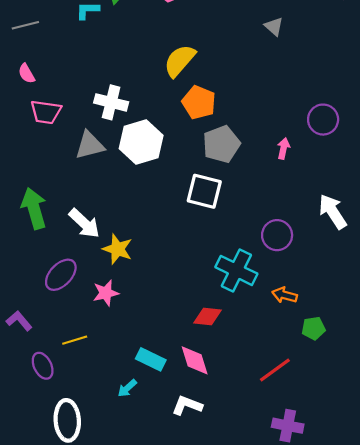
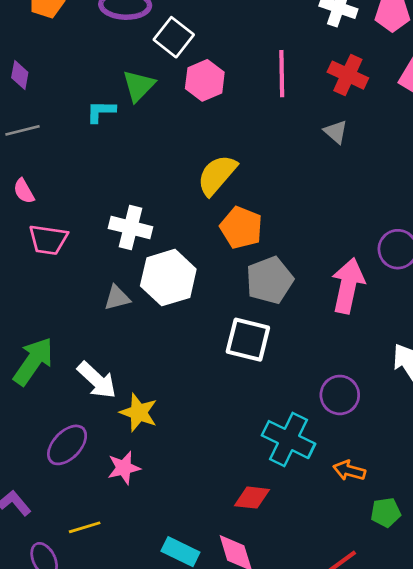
gray triangle: (90, 145) -> (117, 298), moved, size x0.7
pink arrow: (283, 148) -> (348, 286), size x2.0
green arrow: (34, 208) -> (33, 361), turned 51

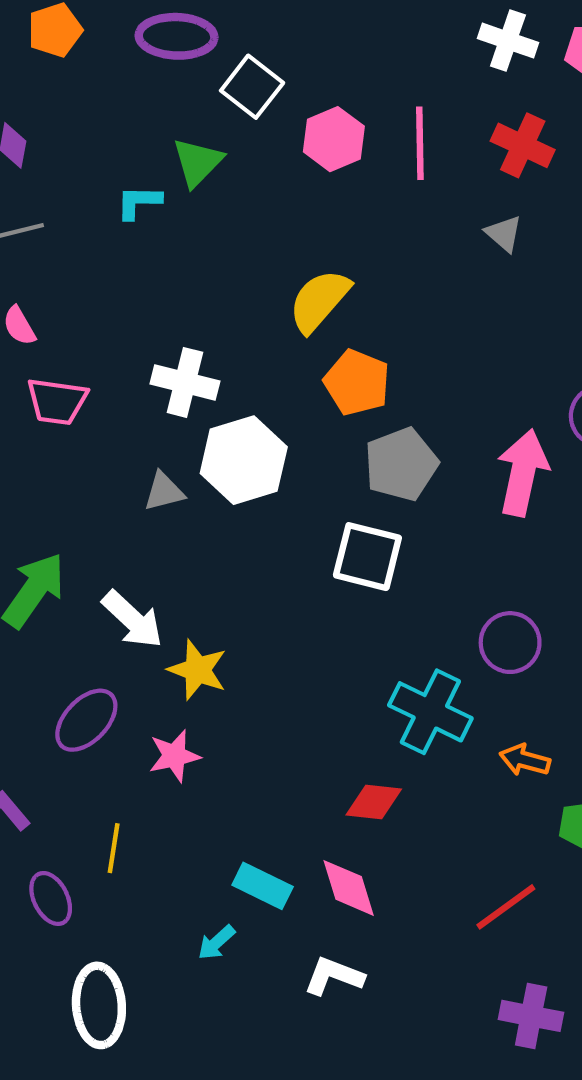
pink hexagon: (205, 80) -> (334, 139), moved
yellow line: (85, 527) -> (114, 848), turned -64

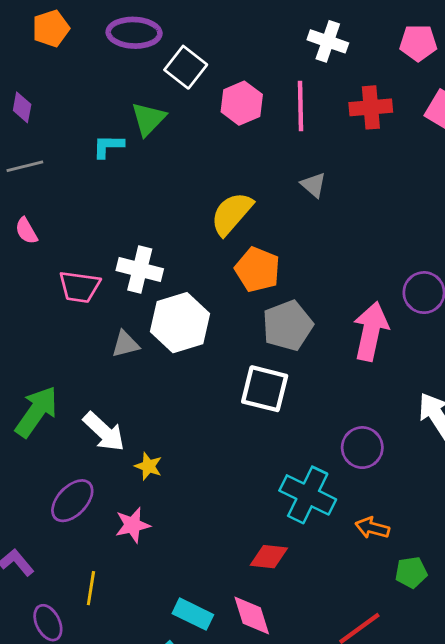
white cross: (508, 41) -> (328, 41), moved
red cross: (523, 145) -> (371, 107), turned -30
gray triangle: (504, 234) -> (313, 185), moved
pink trapezoid: (57, 401) -> (79, 287), moved
yellow star: (198, 670) -> (148, 466), size x0.7

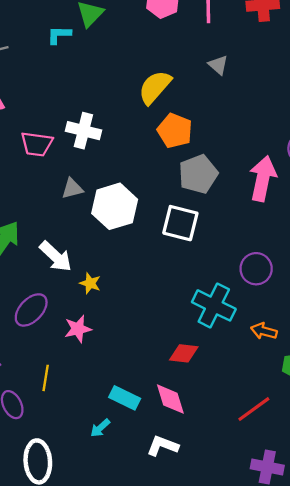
white hexagon: (180, 323) -> (115, 206), moved

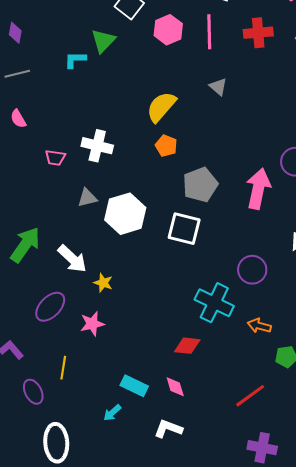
orange pentagon: (175, 131) -> (166, 146), moved, size x0.7
pink trapezoid: (37, 144) -> (55, 158), size x0.7
pink diamond: (170, 399) -> (175, 387), size x0.7

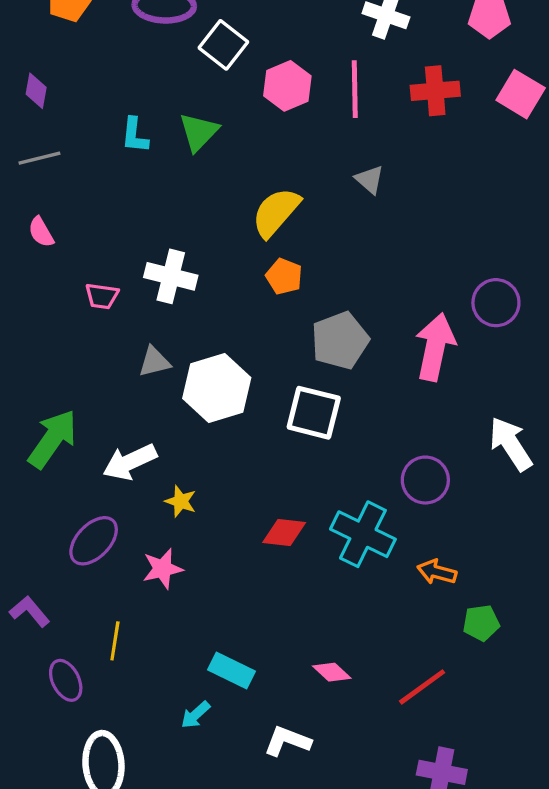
green triangle: (103, 41) -> (199, 132), moved
cyan L-shape: (75, 60) -> (135, 135), turned -85
white arrow: (72, 259) -> (130, 462), turned 112
red diamond: (187, 346) -> (284, 533), moved
pink diamond: (175, 387) -> (332, 672), moved, turned -30

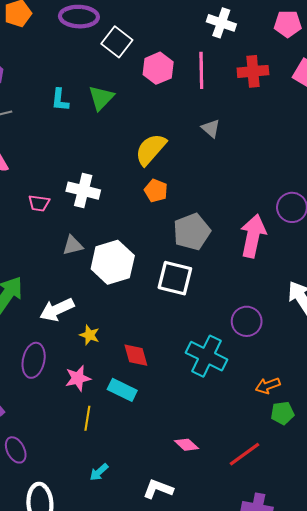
red diamond: (284, 533) -> (136, 355), moved, turned 68
purple ellipse: (94, 541) -> (34, 360), turned -32
orange arrow: (437, 572) -> (268, 386), moved, turned -35
yellow line: (115, 641) -> (87, 418), moved
cyan rectangle: (232, 671) -> (122, 390), moved

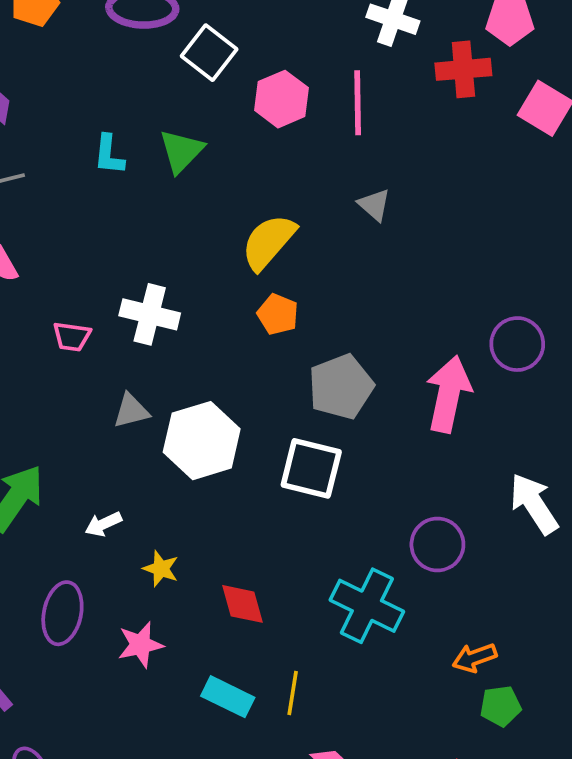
red cross: (253, 71) -> (463, 69), moved
white arrow: (57, 310) -> (103, 524), size x0.6
cyan rectangle: (122, 390) -> (228, 697), moved
yellow line: (87, 418) -> (293, 693), moved

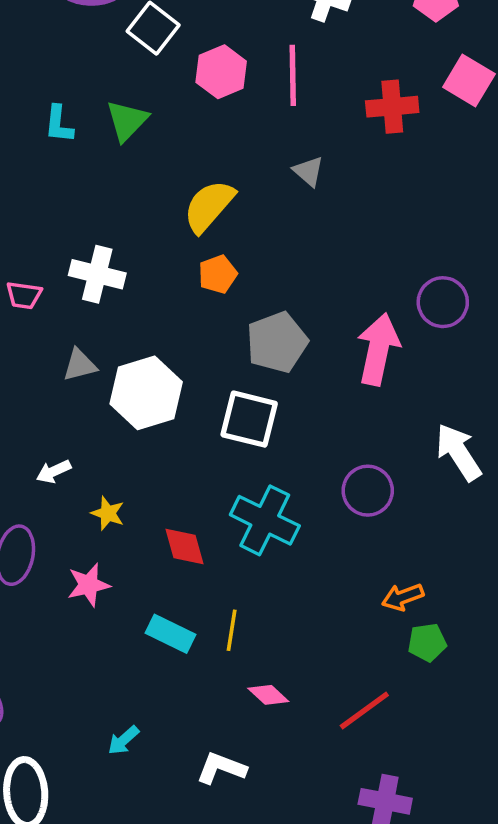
red cross: (463, 69) -> (392, 107), moved
orange pentagon: (278, 314) -> (218, 274), turned 30
cyan cross: (367, 606) -> (265, 520), moved

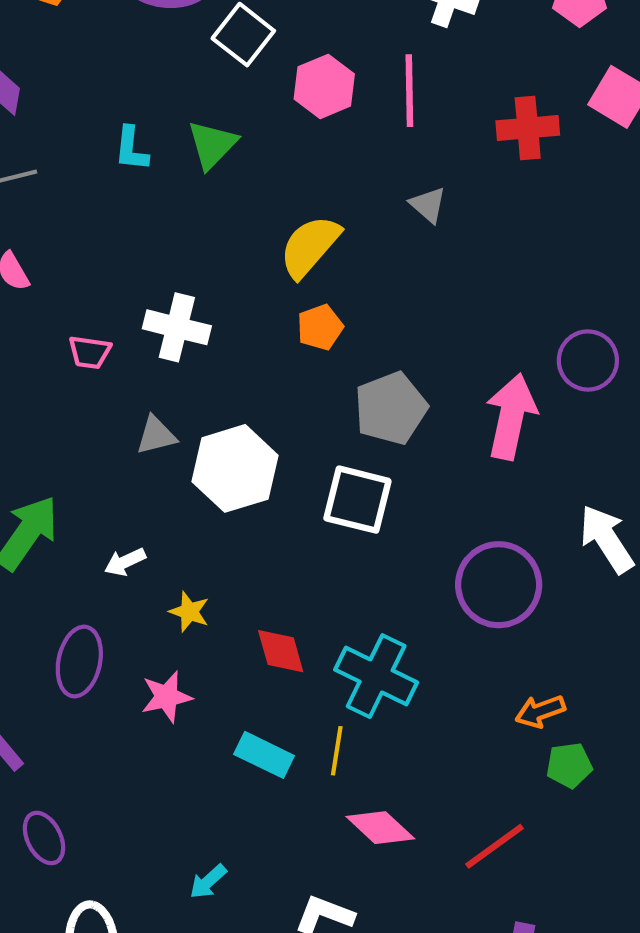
purple circle: (368, 491) -> (499, 585), size x1.4
cyan cross: (265, 520) -> (376, 676), moved
pink diamond: (268, 695) -> (380, 828), size x1.4

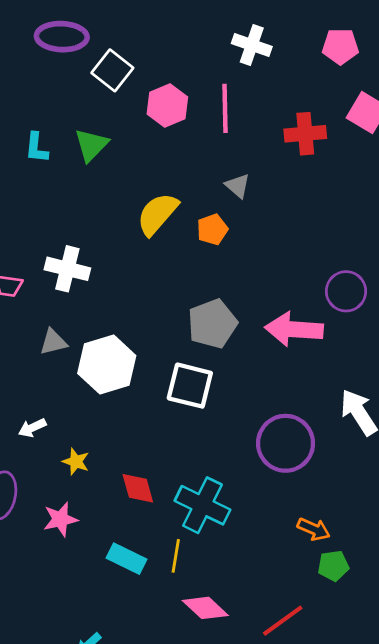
orange pentagon: (320, 327) -> (212, 229), moved
pink arrow: (511, 417) -> (294, 329), turned -98
orange arrow: (540, 711) -> (314, 529), turned -136

